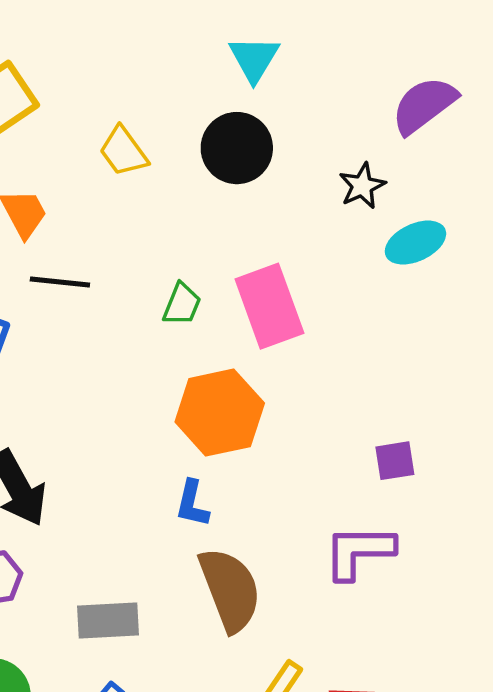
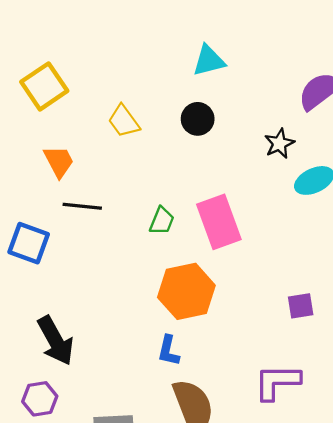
cyan triangle: (254, 59) -> (209, 61), turned 45
black circle: (237, 148) -> (198, 119), size x0.7
purple square: (395, 461) -> (301, 306), moved

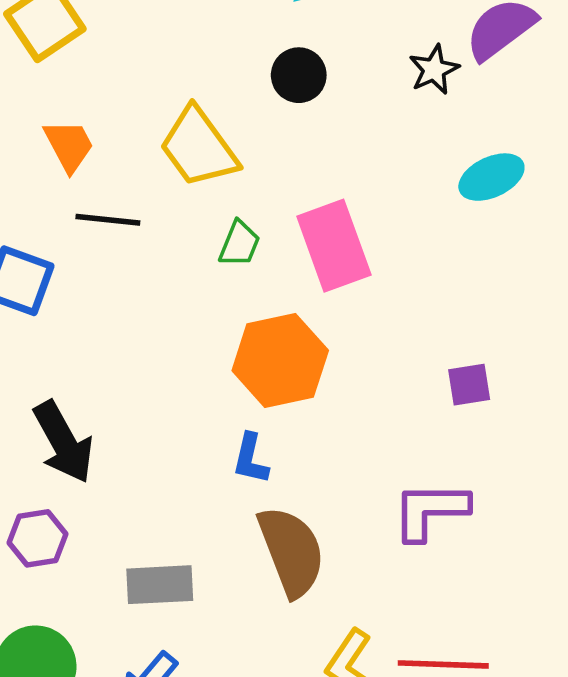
yellow trapezoid: (124, 121) -> (199, 147), moved, size x1.5
black star: (279, 144) -> (434, 70), moved

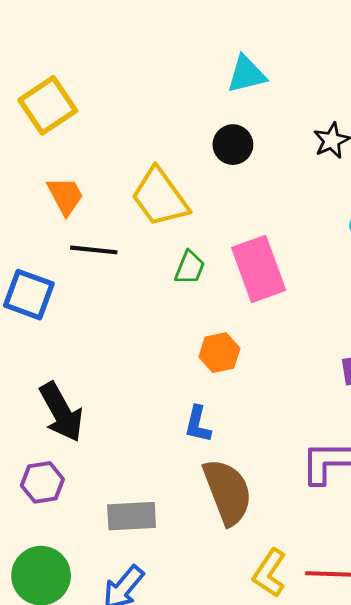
orange hexagon: (280, 361) -> (219, 353), size x0.6

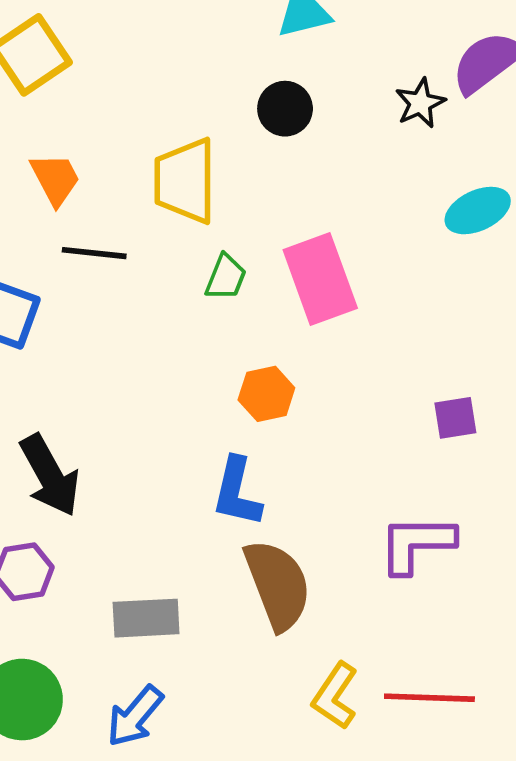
yellow trapezoid: (160, 197) -> (185, 181), turned 36
blue L-shape: (198, 424) -> (237, 492), size x1.4

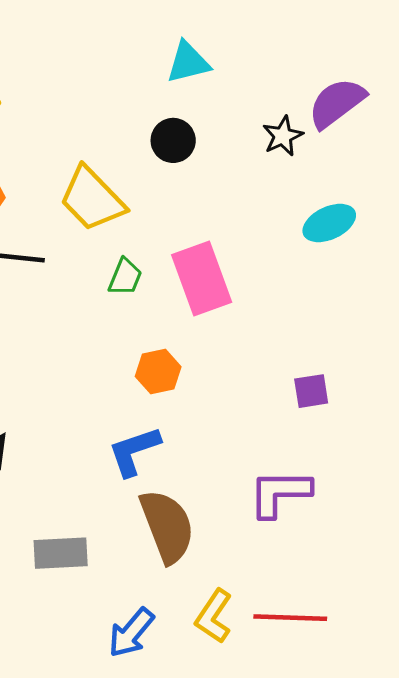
yellow trapezoid: (185, 181) -> (92, 199), turned -44
blue L-shape: (237, 492) -> (134, 451), turned 58
blue arrow: (135, 716) -> (131, 633), moved

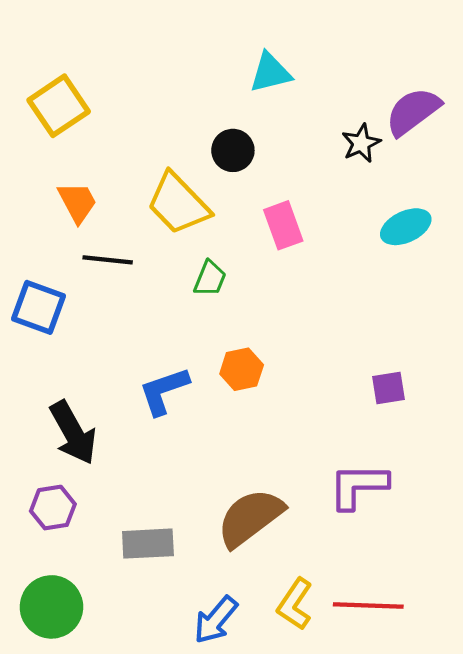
black circle: (173, 140) -> (233, 150), moved
pink rectangle: (202, 279) -> (283, 225), moved, size x0.7
blue L-shape: (134, 451) -> (164, 391), moved
brown semicircle: (167, 526) -> (250, 518), turned -106

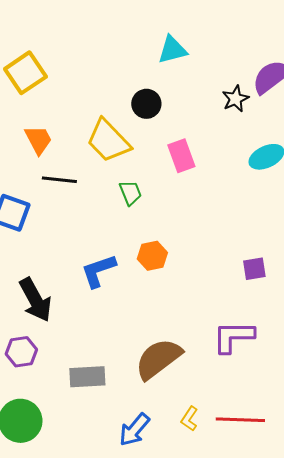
green trapezoid: (210, 279) -> (130, 193), turned -44
yellow L-shape: (295, 604) -> (189, 419), size x0.7

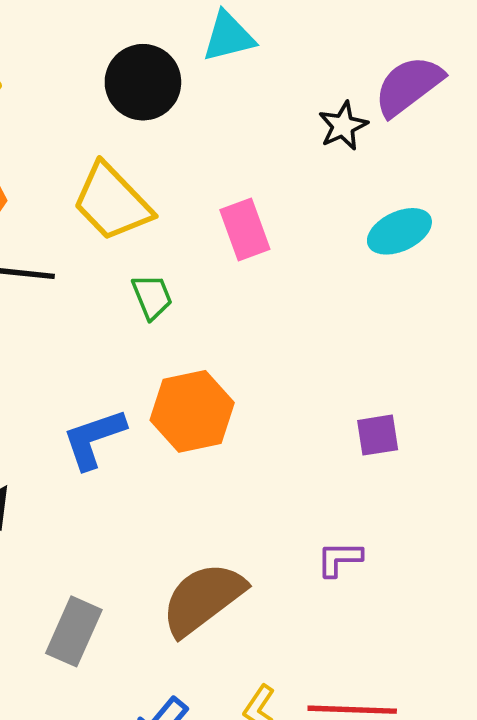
black circle: (146, 104) -> (143, 82), moved, size x1.4
orange hexagon: (152, 256) -> (192, 411), size x1.5
purple L-shape: (233, 337) -> (339, 559), size x0.6
gray rectangle: (87, 377) -> (74, 631), turned -63

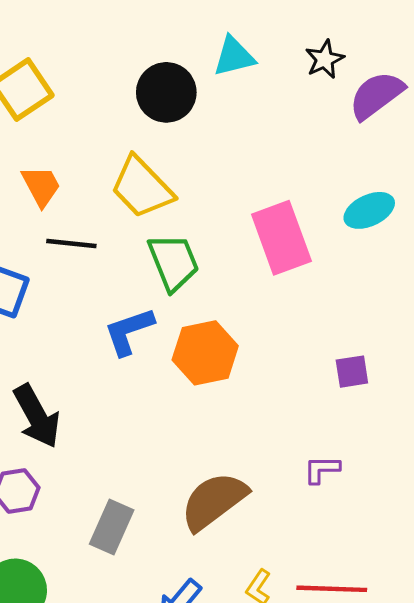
black star: (343, 126) -> (325, 59), moved
pink rectangle: (245, 230) -> (281, 238), moved, size x1.5
green trapezoid: (152, 297) -> (174, 262), size x1.6
blue L-shape: (94, 439) -> (129, 331), moved

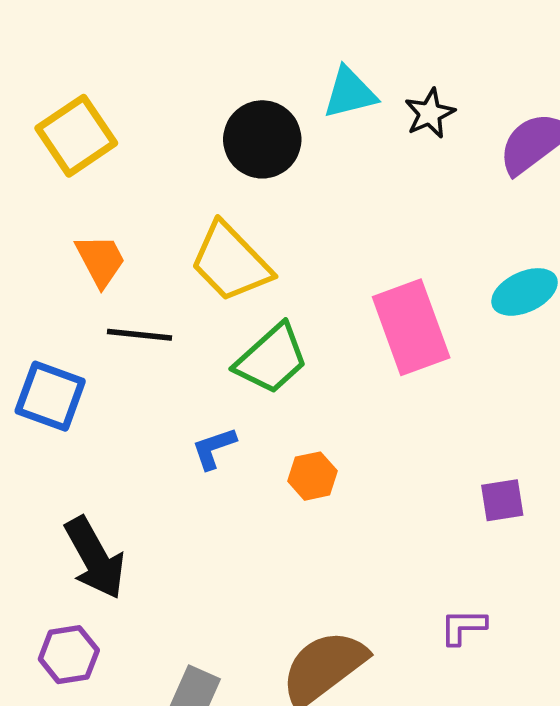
black star: (325, 59) -> (430, 113), moved
green trapezoid: (174, 262) -> (272, 359), turned 70
blue L-shape: (129, 331) -> (214, 448), size x0.7
orange hexagon: (205, 353) -> (312, 476), size x0.6

